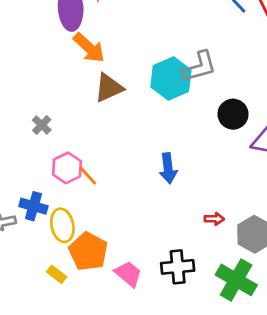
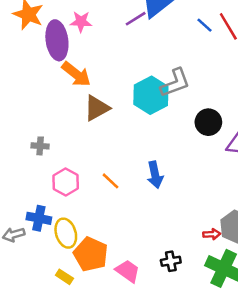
gray cross: (42, 125) -> (40, 146), turned -35
orange line: (88, 176) -> (110, 181), moved
red arrow: (214, 219) -> (212, 234), moved
black cross: (178, 267) -> (171, 261), size x0.7

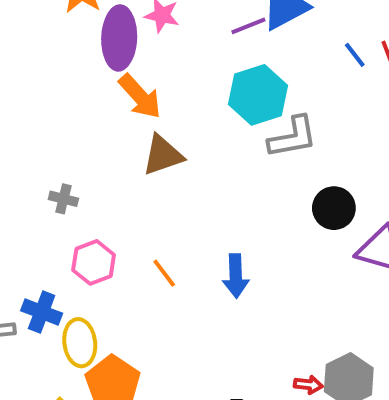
cyan hexagon: (151, 95) -> (258, 95), moved

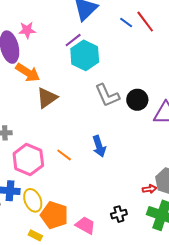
purple line: (248, 26) -> (73, 40), moved
gray L-shape: (293, 137) -> (107, 95), moved, turned 92
pink hexagon: (94, 262) -> (28, 160), size x1.4

